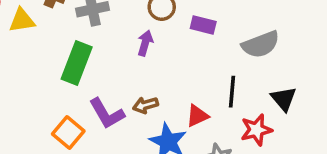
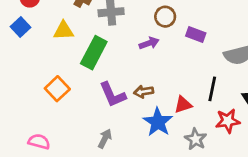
yellow triangle: (22, 20) -> (64, 31), moved
purple arrow: (145, 43) -> (149, 43), turned 48
orange square: (68, 133) -> (57, 89), moved

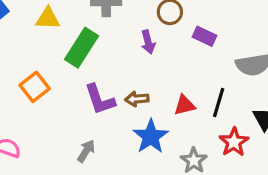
purple arrow: (149, 43) -> (148, 42), turned 90
red triangle: (183, 105) -> (185, 105), moved
red star: (228, 121) -> (234, 142), turned -30

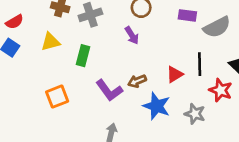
purple rectangle: (205, 36) -> (187, 15), moved
green rectangle: (82, 48) -> (83, 56), size x0.7
orange square: (35, 87) -> (57, 97), turned 35

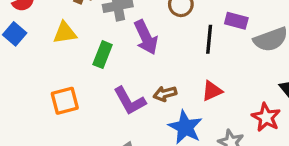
purple arrow: (132, 35) -> (146, 37), moved, size x1.5
black line: (200, 64) -> (209, 39), moved

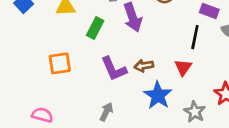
black line: (209, 39) -> (195, 37), moved
red triangle: (212, 91) -> (183, 67), turned -36

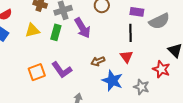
green rectangle: (95, 28) -> (56, 32), moved
purple L-shape: (114, 69) -> (62, 70), moved

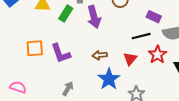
black line: (131, 33) -> (141, 36), turned 60
red star: (161, 69) -> (157, 55), moved

